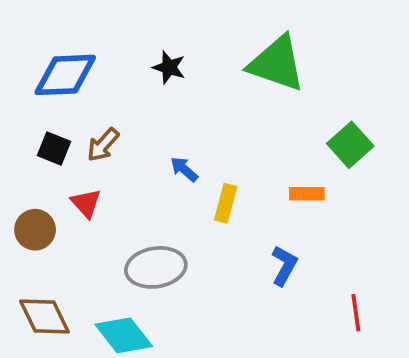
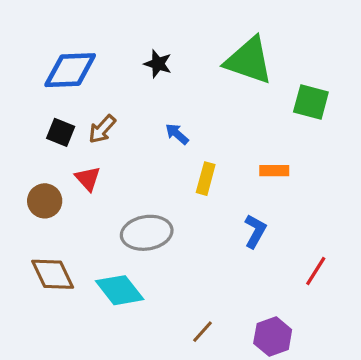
green square: (350, 145) -> (311, 102), moved, turned -33
blue arrow: (184, 169) -> (177, 134), moved
red line: (356, 313) -> (316, 271), turned 40

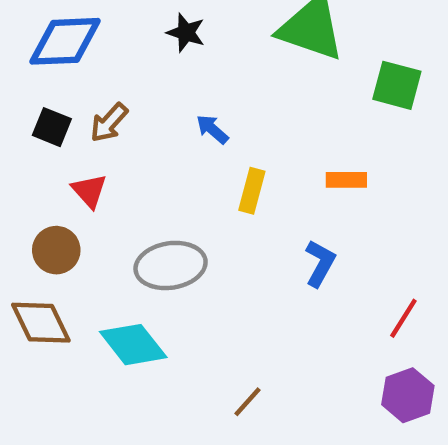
brown circle: (45, 201) -> (56, 250), moved
purple hexagon: (273, 336) -> (408, 395), moved

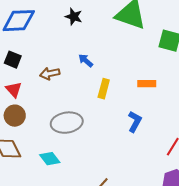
brown arrow: (109, 123) -> (50, 74), moved, turned 36
red triangle: (89, 191) -> (14, 90), moved
cyan diamond: (133, 345) -> (50, 159), size x0.7

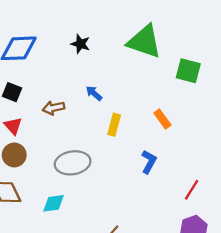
orange rectangle: (147, 84) -> (162, 119), turned 54
cyan diamond: (50, 159) -> (53, 203), turned -60

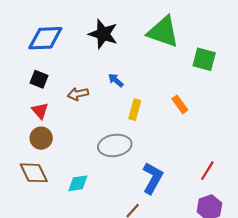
black star: (80, 44) -> (103, 34), size x1.6
blue L-shape: (149, 162) -> (153, 178), moved, size x1.4
gray ellipse: (73, 163) -> (115, 145), moved

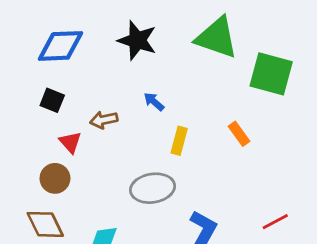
green square: (204, 59) -> (271, 74), size x1.4
red triangle: (40, 111) -> (70, 142), moved
red line: (207, 171) -> (275, 222), turned 30

